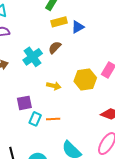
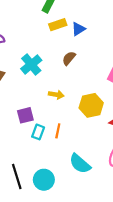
brown semicircle: (55, 47) -> (69, 58), moved
yellow hexagon: (85, 79) -> (91, 105), moved
orange line: (53, 119) -> (58, 131), turned -72

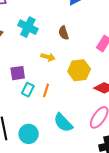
brown semicircle: (69, 58) -> (64, 33), moved, turned -64
cyan cross: (31, 64) -> (28, 27), turned -30

